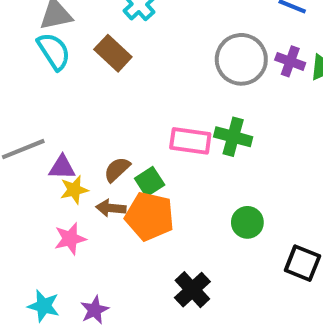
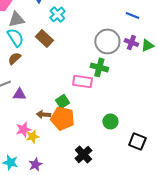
green cross: (233, 137) -> (99, 67), moved
brown semicircle: (117, 169) -> (14, 58), moved
yellow star: (74, 190) -> (32, 136), moved

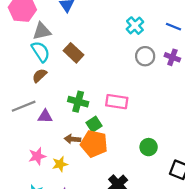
cyan cross: (57, 14) -> (135, 26), moved
gray circle: (107, 41) -> (145, 56), size x0.7
green cross: (99, 67) -> (78, 102), moved
pink star: (23, 129) -> (37, 156), moved

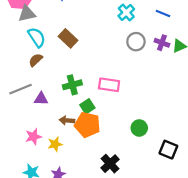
gray triangle: (42, 31) -> (27, 14), moved
green cross: (78, 102) -> (72, 85), turned -30

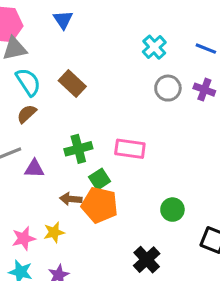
pink star: (33, 137) -> (24, 238), moved
black cross: (110, 164) -> (147, 260), moved

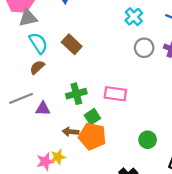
pink star: (24, 238) -> (45, 162), moved

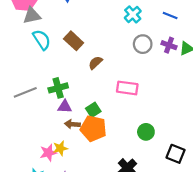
brown semicircle: (37, 67) -> (95, 63), moved
green cross: (76, 94) -> (58, 88), moved
pink rectangle: (115, 94) -> (127, 88), moved
purple triangle: (43, 109) -> (65, 107), moved

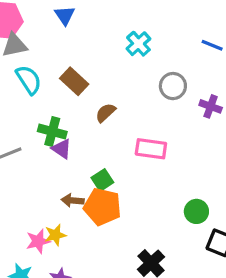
cyan cross: (133, 14) -> (138, 44), moved
purple cross: (169, 45) -> (211, 106), moved
green cross: (58, 88) -> (52, 131), moved, turned 30
purple triangle: (65, 107) -> (62, 149), moved, turned 32
green circle: (146, 132) -> (196, 211), moved

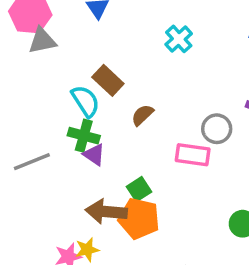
cyan semicircle: (29, 80) -> (85, 101), moved
gray circle: (173, 86) -> (217, 129), moved
brown arrow: (73, 200) -> (106, 212), size x1.6

